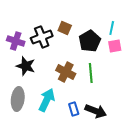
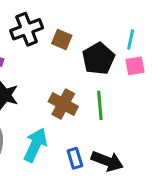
black cross: (42, 37) -> (27, 29), moved

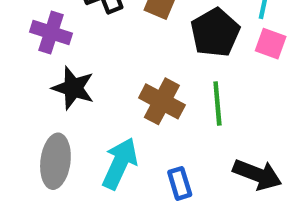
pink square: (135, 66) -> (271, 44), turned 30
black arrow: (107, 161) -> (257, 175), moved

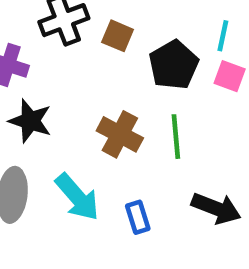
cyan arrow: (120, 163) -> (77, 197), turned 114

